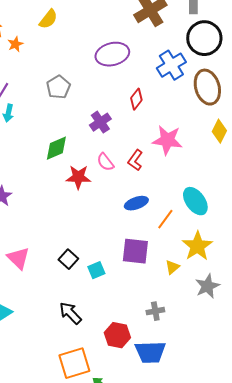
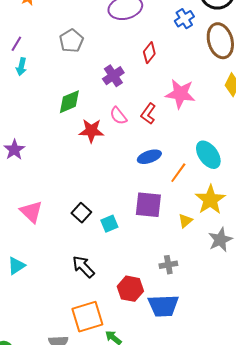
blue cross: (171, 65) -> (184, 19), size x0.7

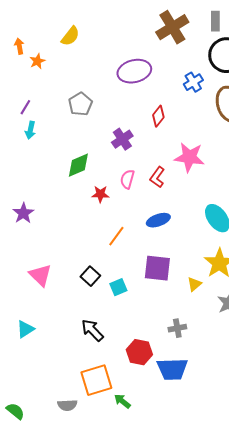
pink semicircle: (118, 116) -> (127, 179), turned 54
red star: (91, 131) -> (100, 194), size x0.7
orange line: (178, 173) -> (116, 236), moved

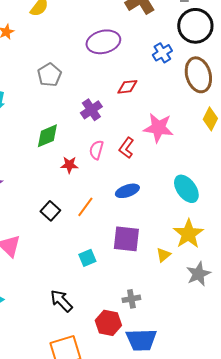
red diamond: (158, 116) -> (127, 87), turned 45
black square: (90, 276) -> (50, 211), moved
gray cross: (177, 328) -> (131, 299), moved

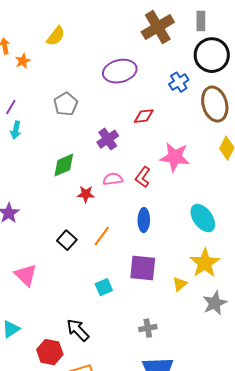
pink semicircle: (96, 150) -> (113, 179), turned 66
blue ellipse: (127, 191) -> (144, 220), turned -70
red hexagon: (108, 323) -> (50, 352), moved

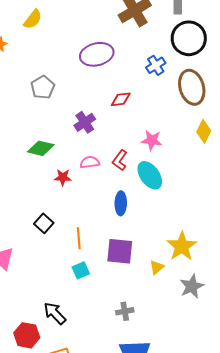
pink star: (175, 157) -> (152, 140), size x0.7
green diamond: (64, 165) -> (41, 148), turned 36
cyan ellipse: (203, 218) -> (150, 175), moved
orange line: (102, 236) -> (79, 238), moved, turned -40

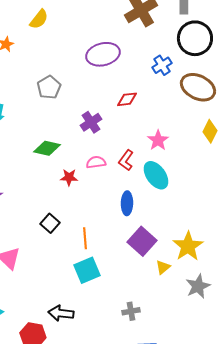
brown ellipse: (192, 87) -> (198, 87), turned -48
pink star: (152, 140) -> (158, 140), turned 30
purple square: (120, 251) -> (142, 241), moved, turned 36
cyan square: (81, 270) -> (87, 270), size x1.5
black arrow: (55, 313) -> (61, 313), turned -40

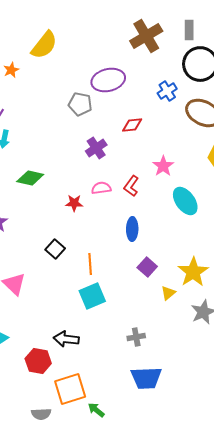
yellow semicircle: (39, 19) -> (44, 45), size x1.4
gray pentagon: (49, 87) -> (80, 104), moved, turned -30
green diamond: (47, 148) -> (30, 178), moved
cyan ellipse: (156, 175) -> (185, 201), moved
purple square: (142, 241) -> (147, 267), size x0.7

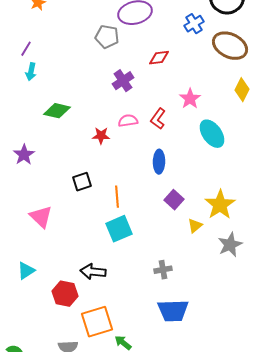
black square: (55, 249) -> (82, 182), turned 30

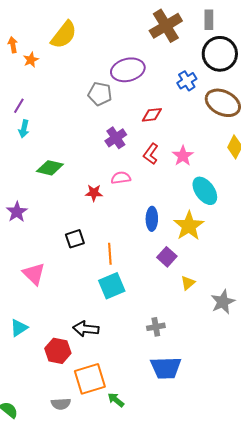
red L-shape: (158, 119) -> (151, 154), moved
yellow star: (220, 205) -> (189, 226), moved

